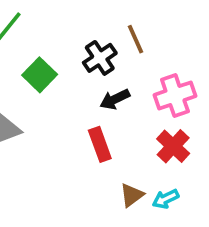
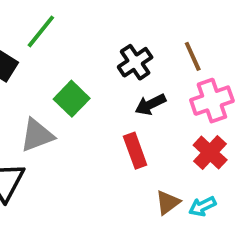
brown line: (136, 39) -> (193, 56), moved
green square: (40, 75) -> (72, 99), moved

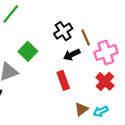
brown line: (193, 56) -> (86, 37), moved

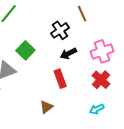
brown line: (86, 37) -> (82, 14), moved
brown triangle: (81, 109) -> (46, 107), moved

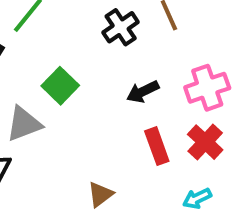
black cross: (60, 30) -> (121, 27), moved
red rectangle: (60, 79) -> (157, 146), moved

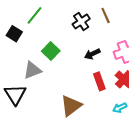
brown triangle: (100, 194) -> (71, 106), size x1.6

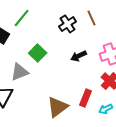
red rectangle: (99, 81) -> (86, 98), moved, turned 42

